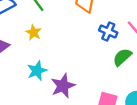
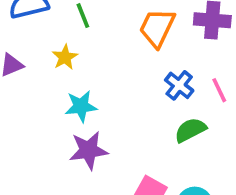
cyan star: (37, 71) -> (81, 106), moved

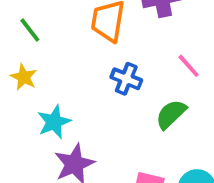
blue cross: (179, 85) -> (126, 79), moved

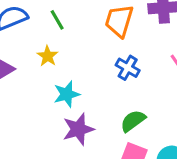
green semicircle: (171, 114) -> (133, 121), moved

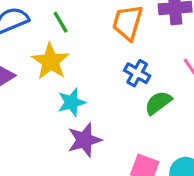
yellow star: (48, 56) -> (50, 61), size x1.6
green semicircle: (133, 121) -> (158, 103), moved

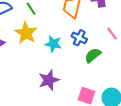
cyan star: (72, 102) -> (53, 44), moved, turned 30

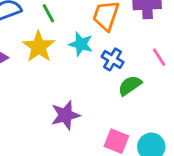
cyan star: (53, 44) -> (81, 44), moved

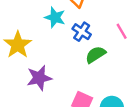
yellow star: (39, 47) -> (18, 45), moved

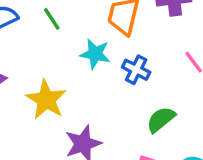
green semicircle: (96, 55) -> (161, 120), moved

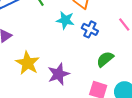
yellow star: (46, 100) -> (28, 63), moved

